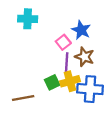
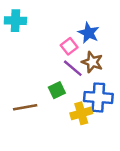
cyan cross: (28, 19) -> (15, 21), moved
purple line: (67, 62) -> (73, 68), turned -54
yellow cross: (70, 81) -> (81, 113), moved

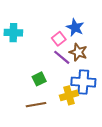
cyan cross: (15, 21) -> (13, 33), moved
green square: (57, 90) -> (39, 79), moved
brown line: (25, 107) -> (36, 105), moved

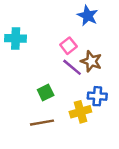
blue star: (75, 27) -> (88, 16), moved
blue cross: (83, 82) -> (97, 96), size x0.7

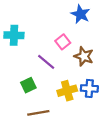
purple line: (72, 67) -> (46, 62), moved
green square: (46, 93) -> (28, 85), moved
yellow cross: (80, 112) -> (67, 91), moved

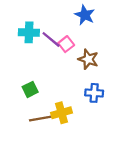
cyan cross: (14, 35) -> (29, 32), moved
purple line: (46, 62) -> (51, 39), moved
yellow cross: (67, 91) -> (62, 113), moved

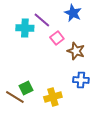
purple line: (51, 39) -> (42, 20), moved
green square: (30, 89) -> (26, 88), moved
brown line: (41, 119) -> (15, 97), moved, turned 42

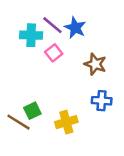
blue star: (73, 13) -> (75, 28), moved
pink square: (57, 38) -> (54, 53), moved

